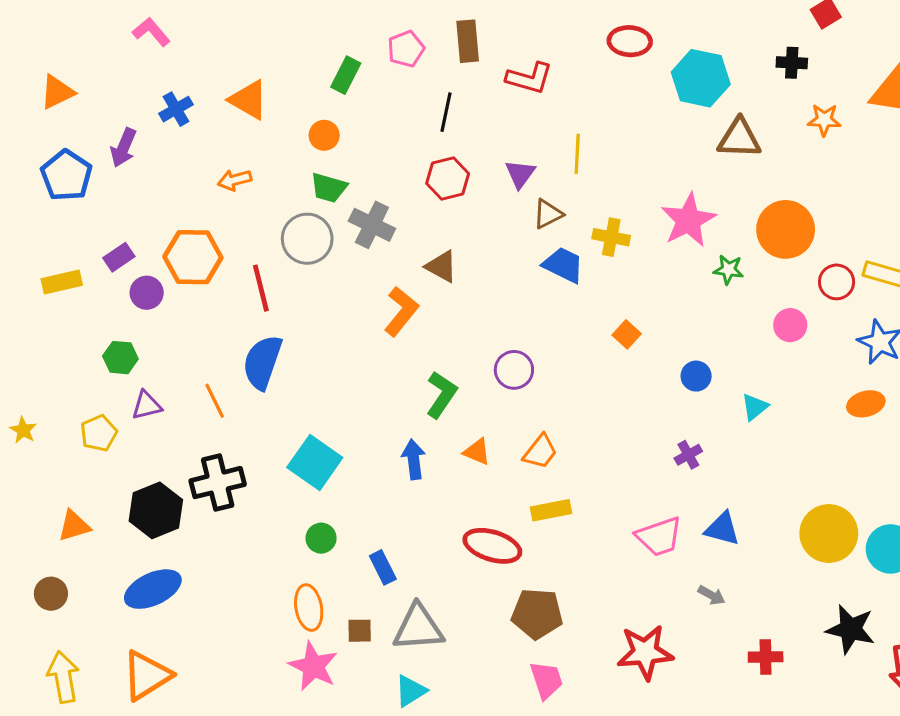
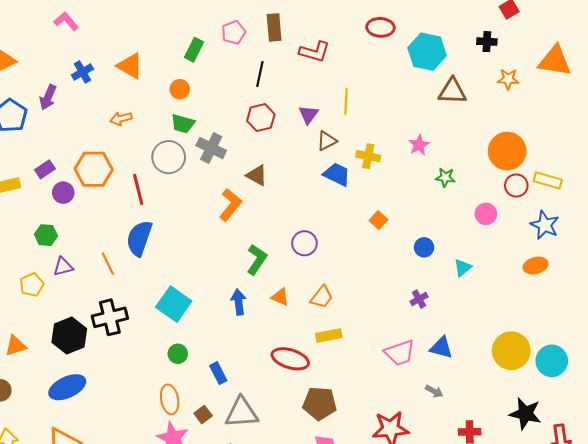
pink star: (688, 220) -> (419, 145), size x0.6
orange circle: (786, 229) -> (507, 151), moved
brown square: (360, 631) -> (203, 415), turned -36

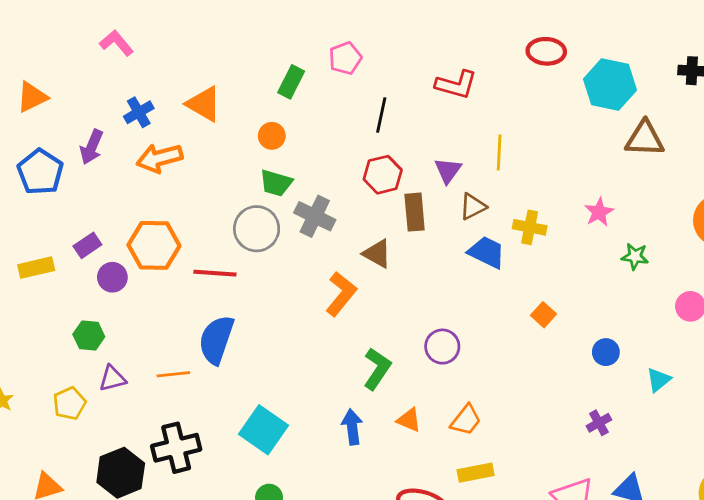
brown rectangle: (274, 27) -> (415, 212), moved
orange arrow: (121, 119) -> (160, 158), moved, size x1.5
red line: (138, 190) -> (215, 273), turned -72
orange line: (108, 264) -> (173, 374), turned -70

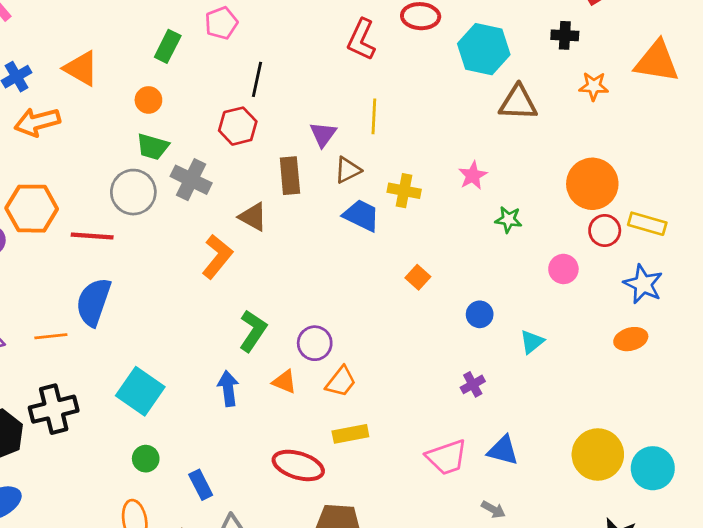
red L-shape: (456, 85) -> (361, 40), moved, turned 99
red hexagon: (383, 175) -> (238, 126), moved
purple circle: (442, 347) -> (315, 343), moved

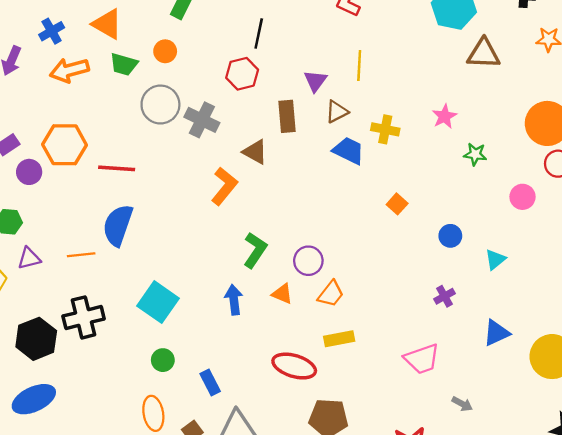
green trapezoid: (153, 147) -> (124, 64), moved
gray circle: (133, 192) -> (160, 105), moved
blue triangle: (503, 450) -> (496, 333), moved, turned -40

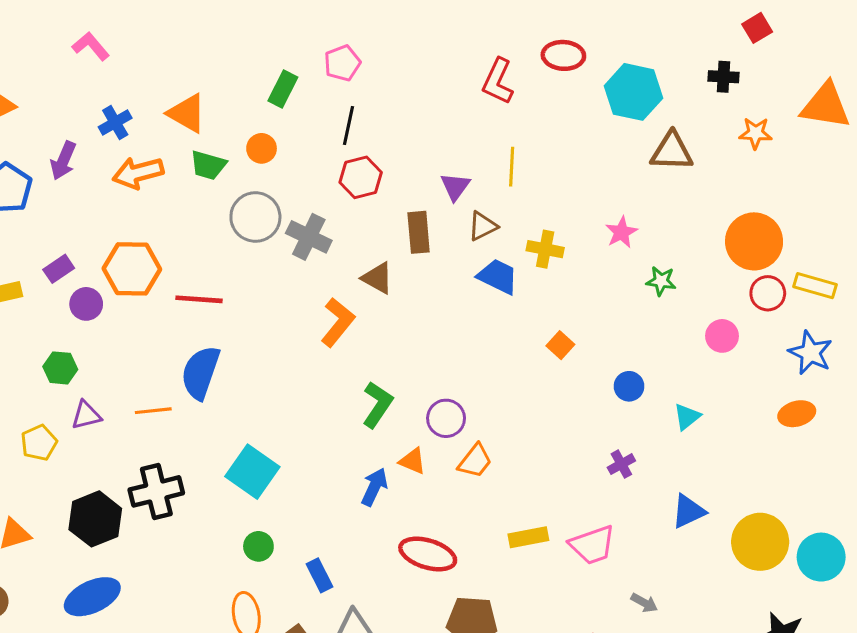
black line: (259, 34) -> (348, 126), moved
blue arrow: (234, 300) -> (374, 487), moved, turned 32
yellow rectangle: (339, 339) -> (528, 537), moved

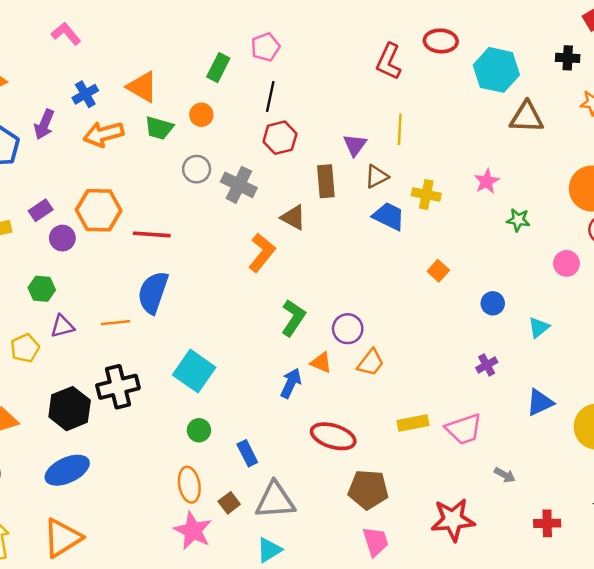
gray circle: (255, 217) -> (197, 169), size x0.7

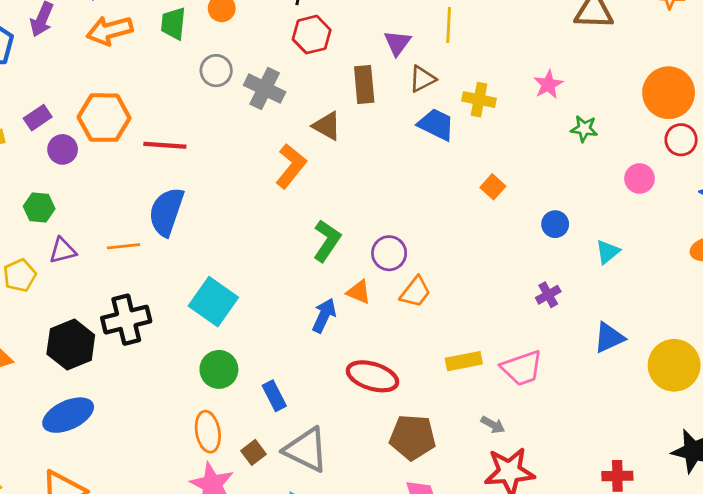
green trapezoid: (159, 128) -> (173, 24), turned 80
green circle: (199, 430) -> (219, 369), size x1.4
gray arrow: (505, 475) -> (493, 425), moved
gray triangle: (275, 500) -> (306, 450), turned 30

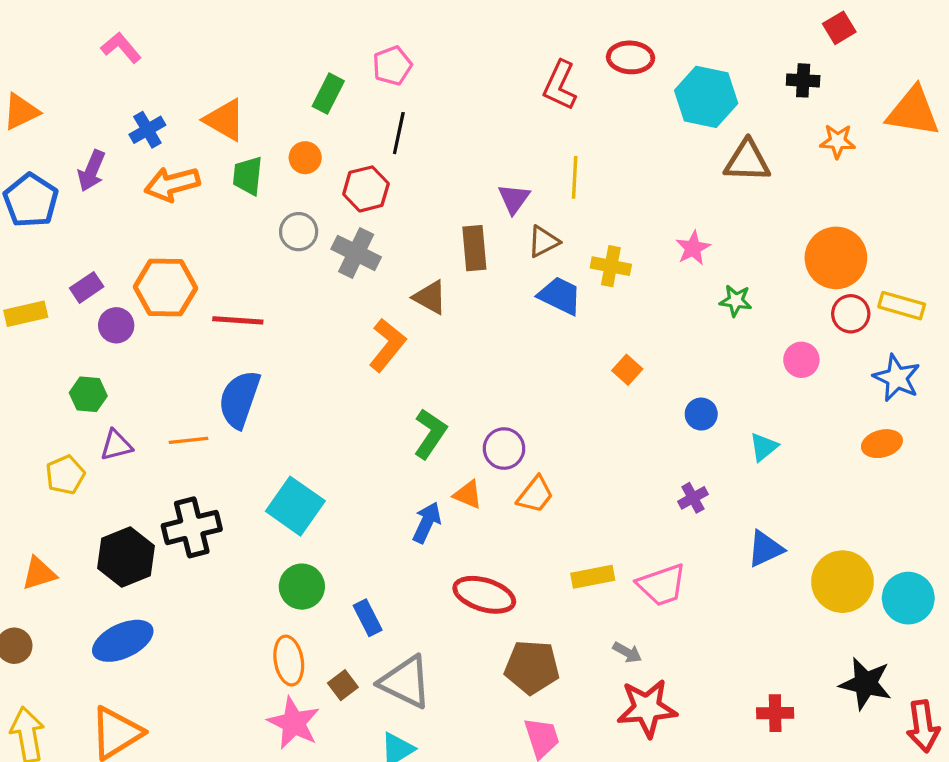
red hexagon: (312, 35) -> (366, 189), moved

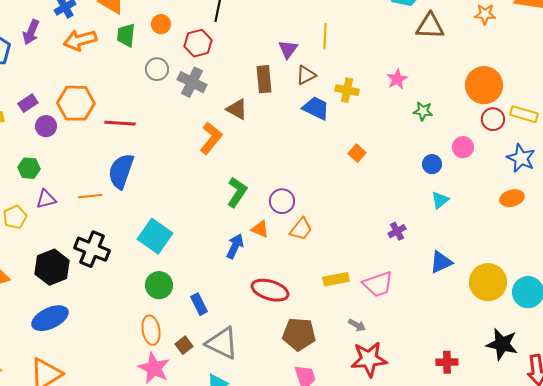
blue circle: (701, 414) -> (432, 164), moved
black cross: (192, 527) -> (92, 249), turned 36

